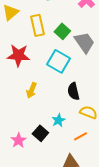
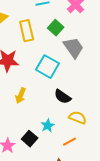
green square: (62, 31) -> (56, 28), moved
black semicircle: (73, 91) -> (63, 97), turned -42

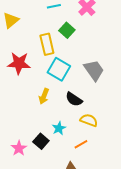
yellow rectangle: (27, 31) -> (47, 44), moved
gray trapezoid: (74, 48) -> (94, 70), moved
yellow arrow: (21, 96) -> (44, 96), moved

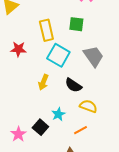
green square: (67, 30) -> (76, 24), moved, turned -35
red star: (19, 63) -> (18, 49), size x0.7

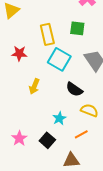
yellow arrow: (43, 82) -> (34, 86), moved
black square: (40, 127) -> (47, 140), moved

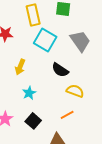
cyan star: (59, 118) -> (29, 93), moved

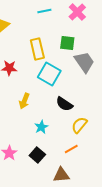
gray trapezoid: (80, 41) -> (84, 62), moved
yellow semicircle: (75, 91) -> (79, 125), turned -72
cyan star: (29, 93) -> (41, 127), moved

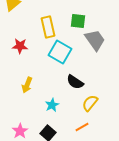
yellow arrow: (24, 101) -> (27, 85), moved

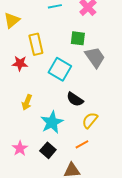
yellow rectangle: (48, 27) -> (36, 44), moved
cyan star: (52, 105) -> (52, 122), size x1.6

